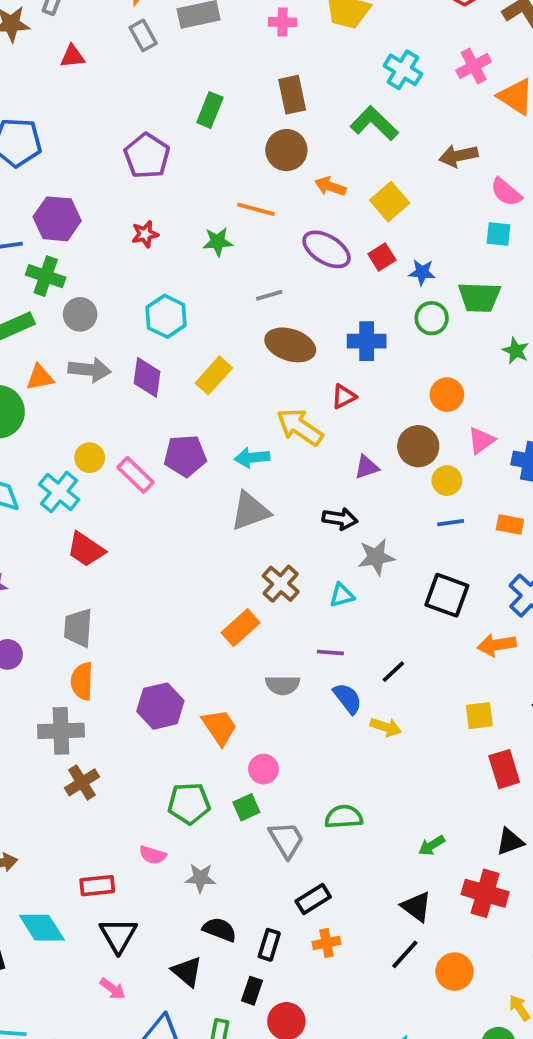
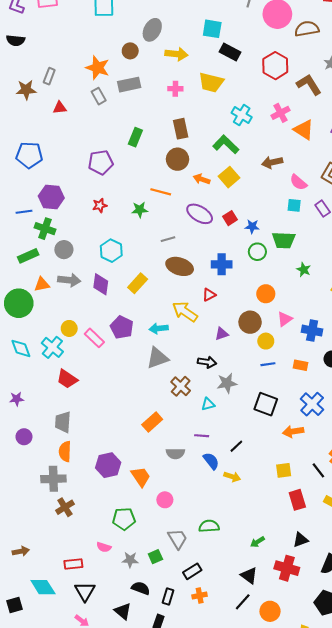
purple pentagon: (147, 156) -> (101, 162), turned 30
yellow square: (390, 202) -> (229, 177), moved
purple pentagon: (185, 456) -> (122, 327), turned 30
brown cross: (281, 584) -> (181, 386), moved
green square: (246, 807) -> (155, 557), moved

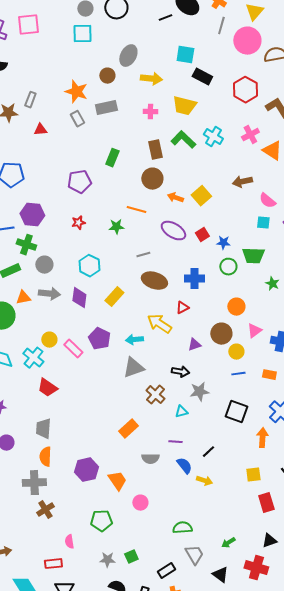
green L-shape: (226, 144) -> (183, 140), moved
orange arrow: (293, 431) -> (262, 438), turned 102
gray trapezoid: (177, 539) -> (194, 555), moved
pink semicircle: (104, 547) -> (69, 542), moved, turned 64

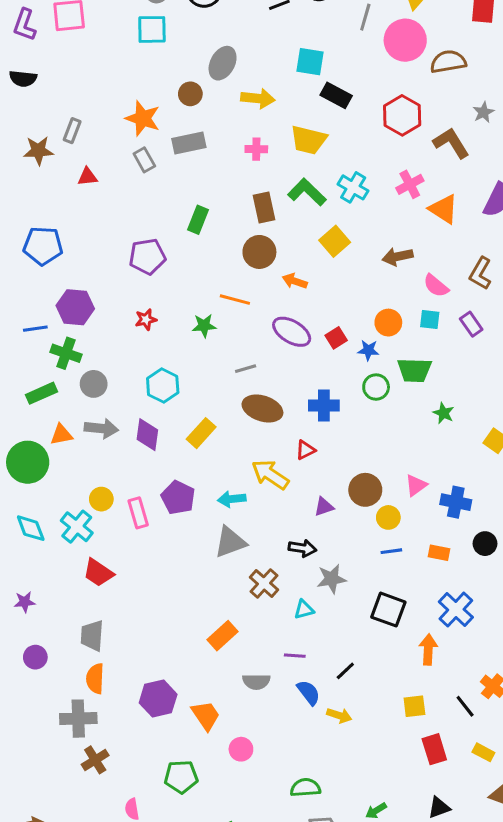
yellow square: (201, 196) -> (335, 241), moved
orange circle: (236, 307) -> (388, 323), moved
pink rectangle: (73, 349) -> (138, 513), turned 30

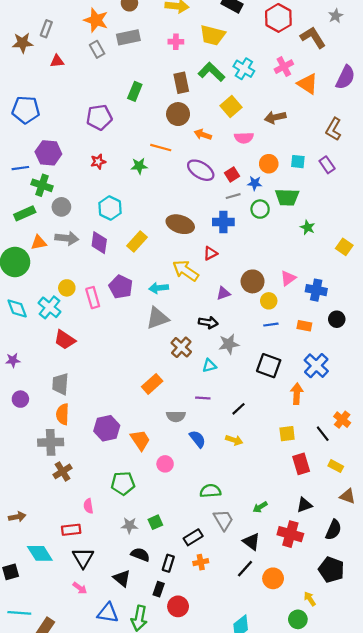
pink semicircle: (436, 286) -> (244, 138), moved, turned -42
gray line: (246, 369) -> (233, 196), moved
blue semicircle: (309, 692) -> (197, 439), moved

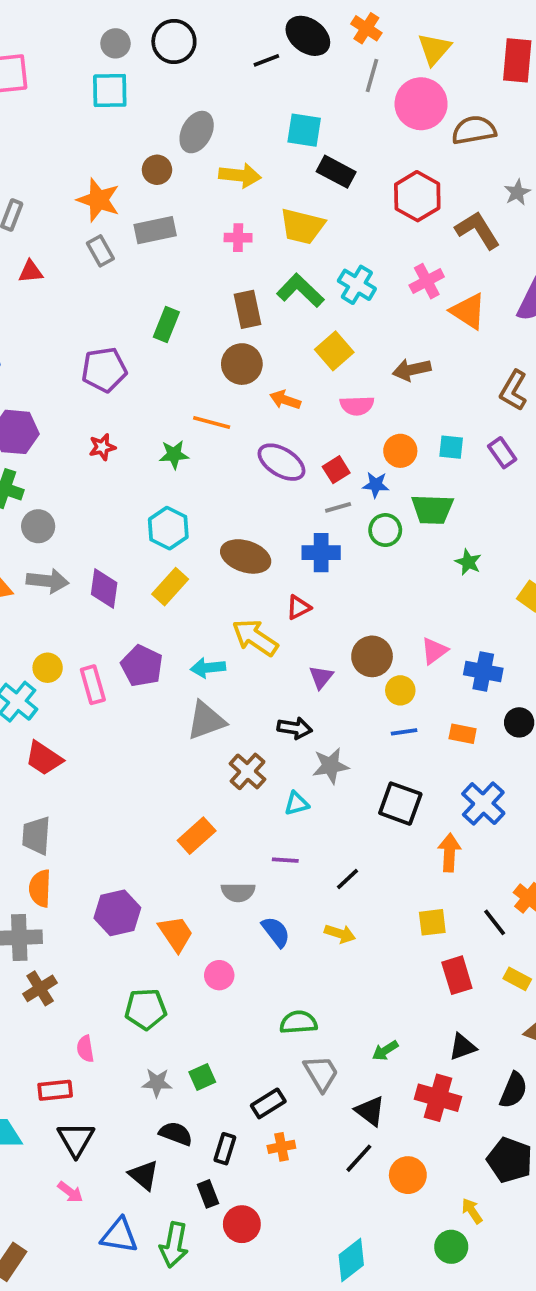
cyan hexagon: (110, 208) -> (168, 528), moved
purple triangle: (223, 293) -> (321, 677), turned -32
black rectangle: (159, 589) -> (208, 1194), turned -40

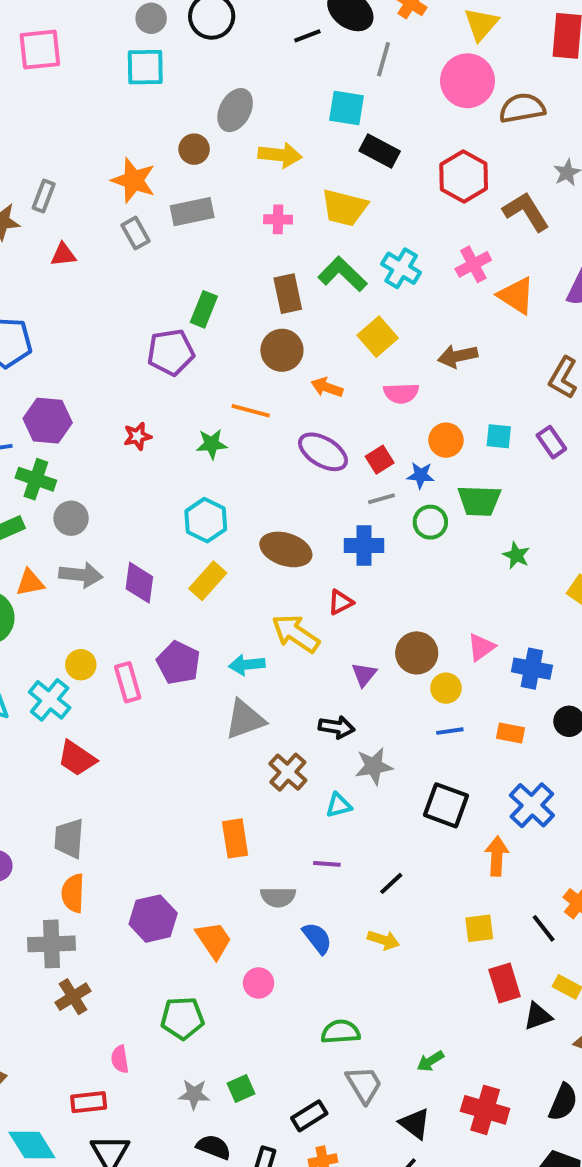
gray line: (372, 75) -> (384, 59), moved
purple pentagon: (104, 370) -> (171, 352), moved
orange rectangle: (197, 836) -> (235, 838), turned -57
black triangle: (463, 1047) -> (538, 1016), moved

